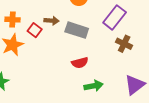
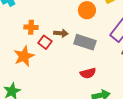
orange cross: (13, 20) -> (31, 27), moved

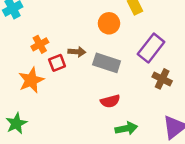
orange cross: (31, 27) -> (40, 44), turned -32
red square: (45, 42) -> (57, 63), turned 32

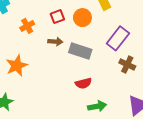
orange cross: (40, 44) -> (27, 26), moved
red square: (57, 63) -> (57, 17), moved

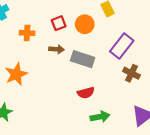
orange cross: (27, 26) -> (27, 33), turned 32

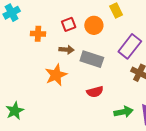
orange star: (16, 74) -> (56, 75), moved
green arrow: (100, 117) -> (123, 112), moved

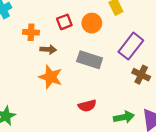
brown arrow: (66, 50) -> (48, 49), moved
orange star: (56, 75) -> (51, 77), turned -30
red semicircle: (95, 92) -> (87, 106), moved

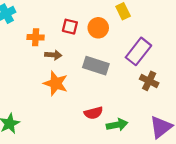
red square: (64, 22) -> (70, 27), turned 35
green arrow: (124, 117) -> (117, 125), moved

